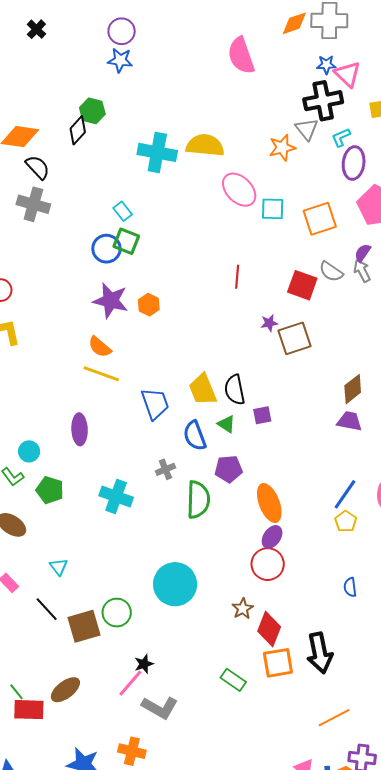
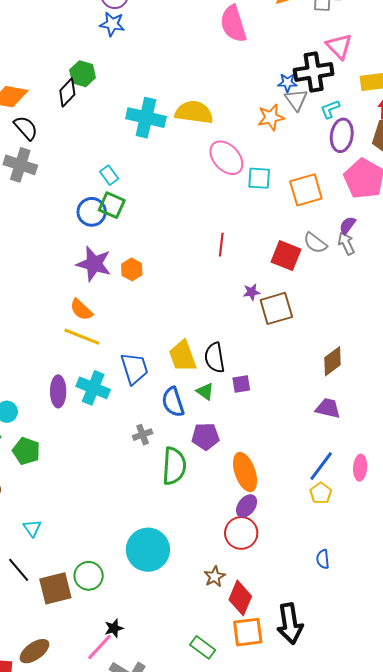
blue star: (326, 65) -> (287, 83), moved
purple trapezoid: (349, 421) -> (328, 408), moved
cyan cross: (116, 496) -> (93, 388), moved

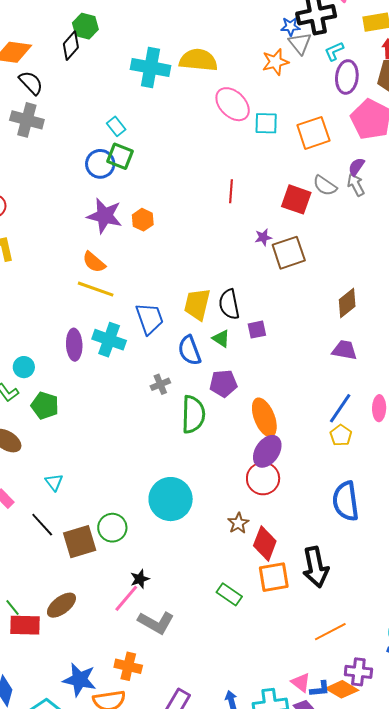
yellow trapezoid: (183, 356) -> (197, 304), turned 36
purple ellipse: (247, 506) -> (267, 451), size x1.4
blue semicircle: (323, 559) -> (346, 501), size x2.0

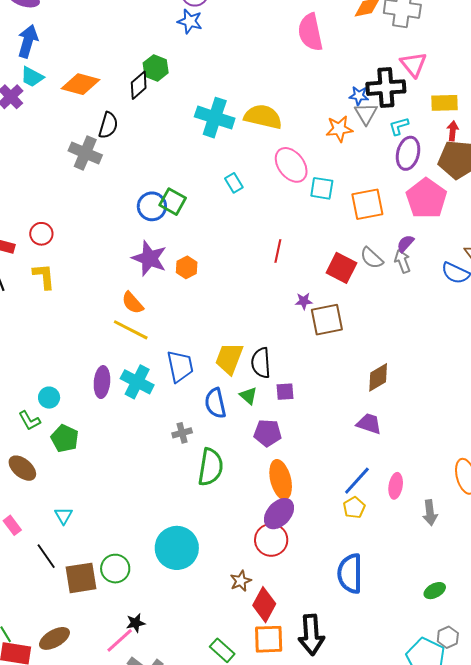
black semicircle: (31, 83) -> (108, 125), moved, turned 52
cyan rectangle: (116, 126) -> (234, 183), moved
purple pentagon: (223, 384) -> (268, 433), moved

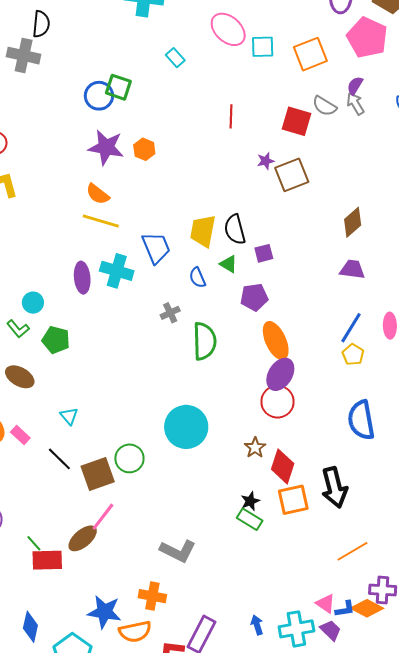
blue semicircle: (215, 403) -> (198, 278), size x0.7
black star: (136, 623) -> (250, 501), moved
pink line: (120, 640) -> (103, 517), moved

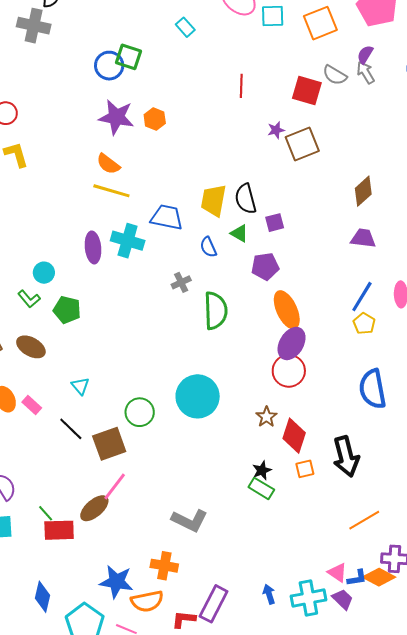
blue trapezoid: (156, 248) -> (167, 217), turned -56
green circle: (129, 458) -> (140, 412), moved
orange square: (293, 500) -> (305, 469), size x0.6

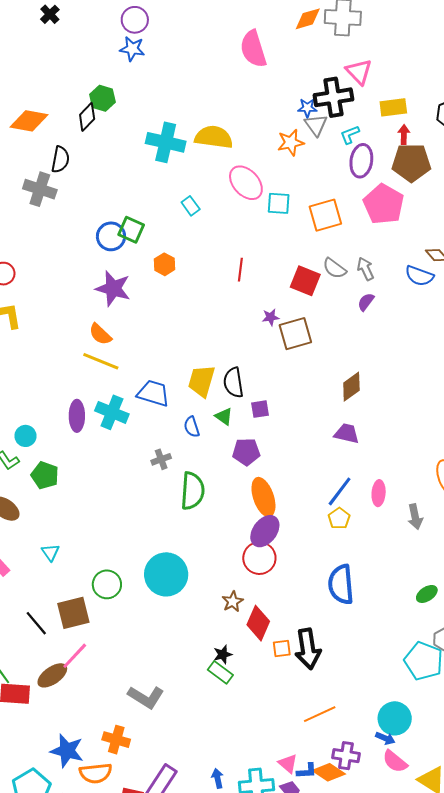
purple semicircle: (365, 55) -> (366, 302), moved
orange hexagon: (155, 119) -> (165, 264), moved
black line: (71, 429) -> (36, 623), moved
orange square: (305, 469) -> (282, 648), moved

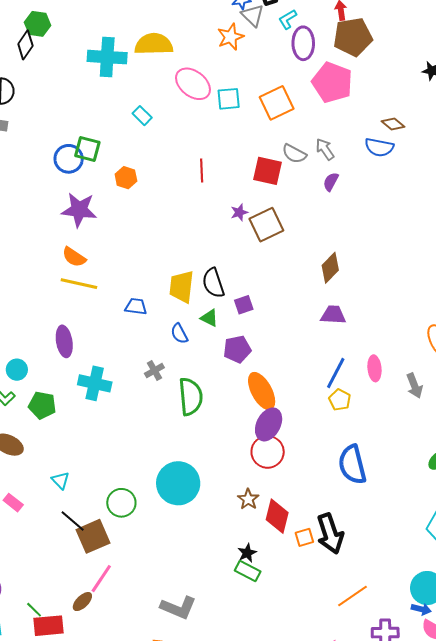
blue trapezoid: (153, 393) -> (136, 307), size x0.7
cyan cross: (112, 412) -> (95, 383), moved
black line: (36, 623) -> (73, 521), moved
brown ellipse: (52, 675) -> (82, 602), size x0.7

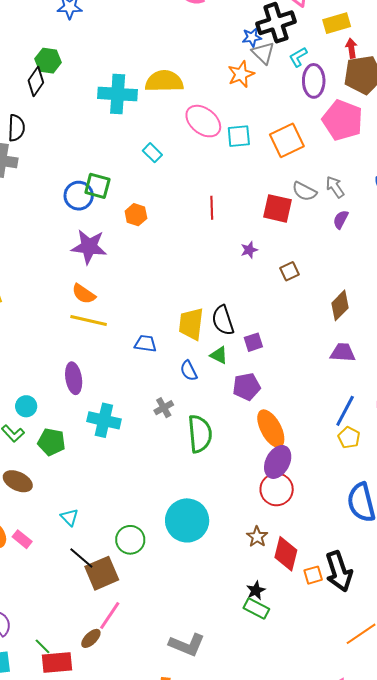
brown square: (266, 225) -> (290, 271), moved, size x0.6

